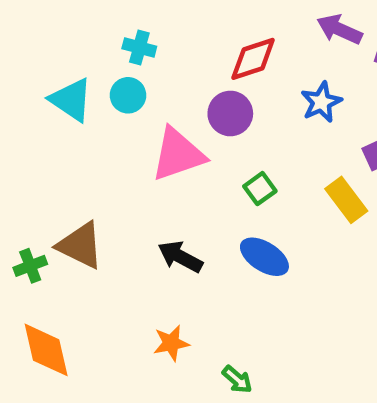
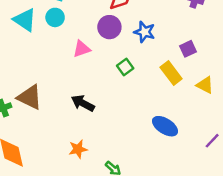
blue star: (321, 102) -> (144, 32), moved, turned -30
pink triangle: (178, 154) -> (82, 49), size x0.6
blue ellipse: (264, 257) -> (165, 126), moved

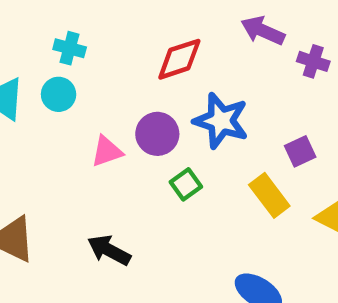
purple circle: (109, 27) -> (157, 134), moved
blue star: (144, 32) -> (221, 121), size x1.4

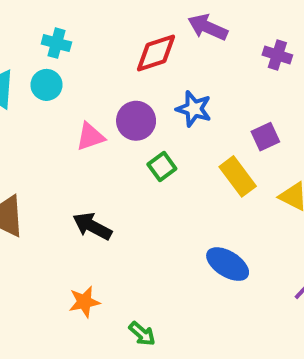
purple arrow: (263, 31) -> (208, 27), moved
blue star: (221, 121) -> (194, 109), size x0.7

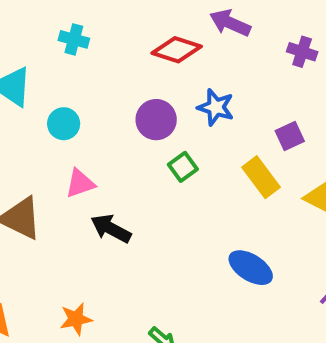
red diamond: (156, 53) -> (177, 50), turned 36
cyan circle: (46, 85) -> (64, 124), moved
pink triangle: (90, 137) -> (80, 183), moved
orange star: (84, 302) -> (76, 319), moved

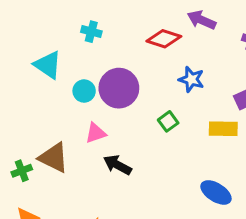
purple circle: (156, 120) -> (119, 88), moved, size x1.4
yellow rectangle: (261, 177) -> (223, 129), turned -52

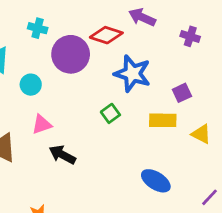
blue star: (191, 79) -> (132, 74), size x1.5
purple circle: (119, 88) -> (71, 54), moved

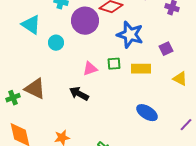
green square: (110, 113) -> (114, 64), turned 32
yellow rectangle: (163, 120) -> (141, 69), moved
pink triangle: (42, 124) -> (90, 69), moved

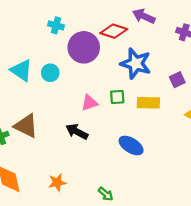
cyan triangle: (31, 25) -> (21, 70), moved
blue ellipse: (147, 113) -> (131, 145), moved

